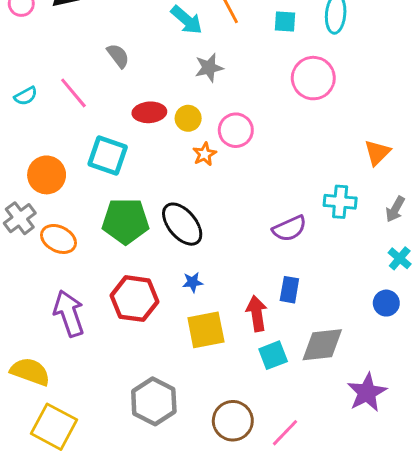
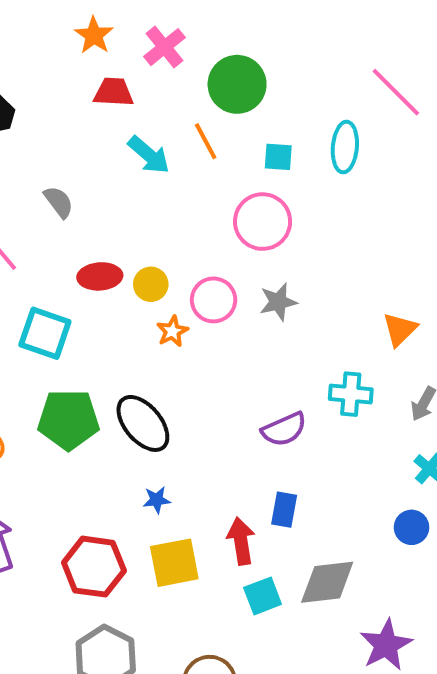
gray star: (209, 68) -> (278, 302), moved
pink circle: (313, 78) -> (263, 222), moved
red hexagon: (134, 299) -> (94, 567), moved

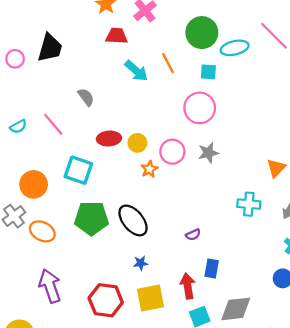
green circle: (237, 84) -> (202, 33), moved
cyan ellipse: (345, 147) -> (235, 48), moved, turned 72
purple semicircle: (284, 429) -> (193, 235), moved, size x0.6

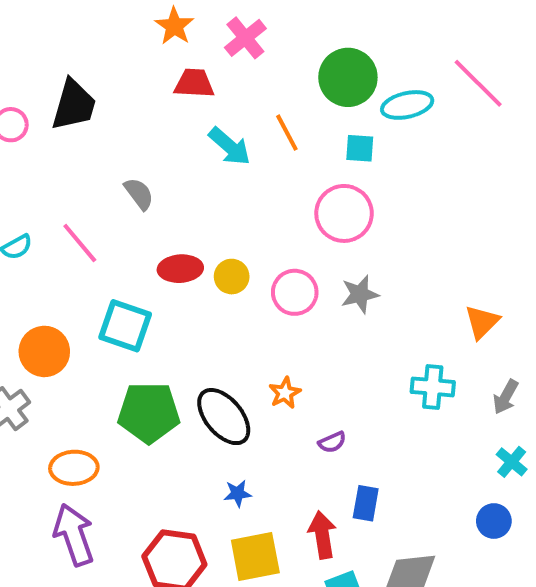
orange star: (149, 169) -> (285, 393), moved
orange ellipse: (42, 231) -> (74, 468), moved, turned -30

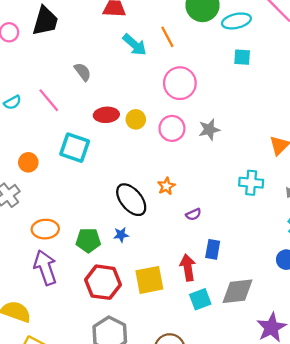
cyan square: (360, 148) -> (242, 57), moved
pink circle: (344, 213) -> (180, 83), moved
orange circle: (44, 351) -> (28, 162), size x0.7
green pentagon: (149, 413) -> (88, 240), moved, size x0.7
blue star: (238, 493) -> (121, 235), moved

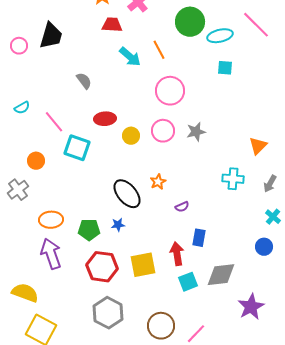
pink line: (49, 100) -> (54, 122), moved
yellow circle: (136, 119) -> (131, 136), moved

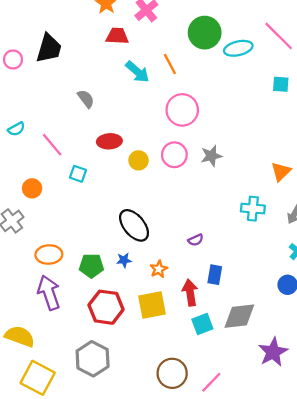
cyan square: (225, 68) -> (281, 84), moved
cyan square: (77, 148) -> (78, 174), size x0.6
orange star: (158, 182) -> (159, 269), moved
gray hexagon: (108, 313) -> (93, 359), moved

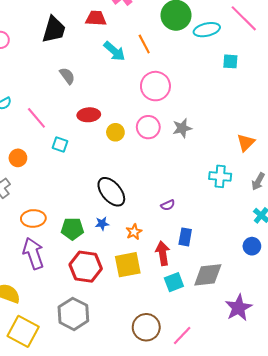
black trapezoid: (49, 48) -> (54, 30), moved
cyan square: (281, 84) -> (230, 61), moved

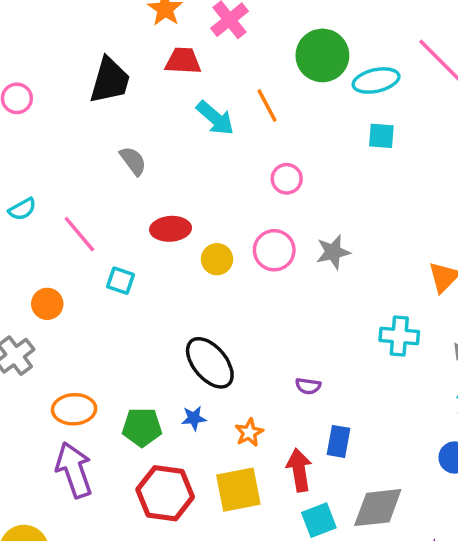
cyan square: (230, 61) -> (381, 136), moved
pink circle: (155, 86) -> (287, 179), size x0.6
purple semicircle: (168, 205) -> (308, 386), turned 32

